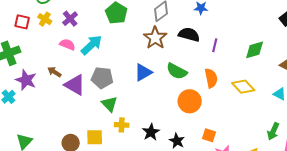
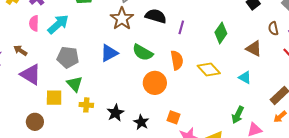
pink semicircle: (67, 44) -> (34, 23), turned -112
green diamond: (255, 50) -> (221, 33), turned -40
purple triangle: (75, 85) -> (31, 74), moved
yellow square: (95, 137) -> (54, 98), moved

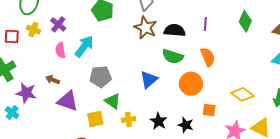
black semicircle: (156, 16) -> (175, 30), moved
blue triangle: (109, 53) -> (149, 80), moved
yellow diamond: (209, 69) -> (242, 94), moved
orange square: (173, 117) -> (209, 110), moved

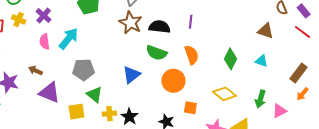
green diamond: (245, 21) -> (231, 59), moved
black star: (159, 121) -> (129, 117), moved

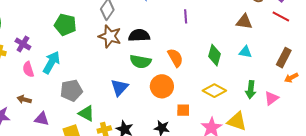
purple line: (191, 22) -> (186, 16), moved
purple triangle: (49, 93) -> (42, 119), size x0.7
orange arrow: (302, 94) -> (291, 78), turned 32

